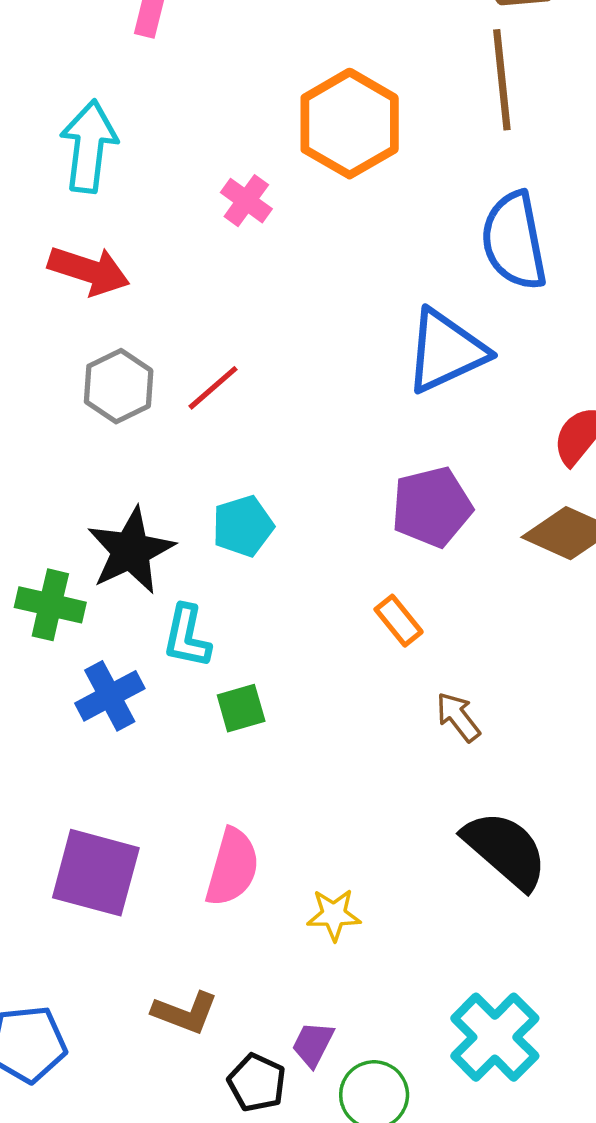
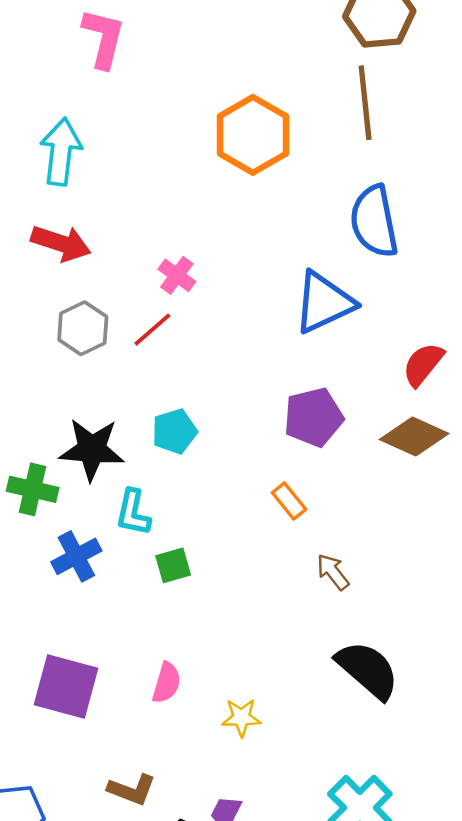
pink cross: (246, 201) -> (177, 275), moved
black star: (131, 551) -> (92, 449), turned 30
pink semicircle: (232, 867) -> (167, 683), size x0.7

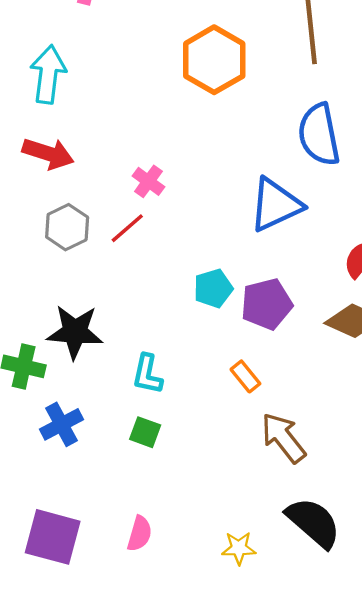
cyan pentagon: (174, 431) -> (213, 288), moved
cyan L-shape: (133, 513) -> (147, 374), moved
green square: (173, 565) -> (145, 432), turned 36
brown arrow: (333, 572) -> (283, 438), size x1.6
yellow star: (241, 717) -> (239, 548), moved

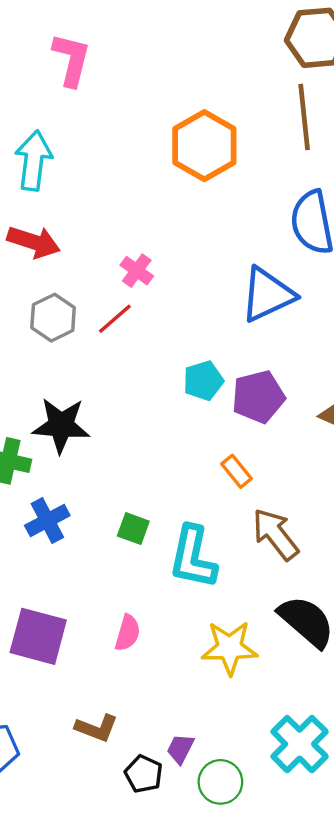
cyan L-shape: (147, 374) -> (193, 557), moved, size x1.5
yellow star: (239, 548) -> (230, 648), size x1.6

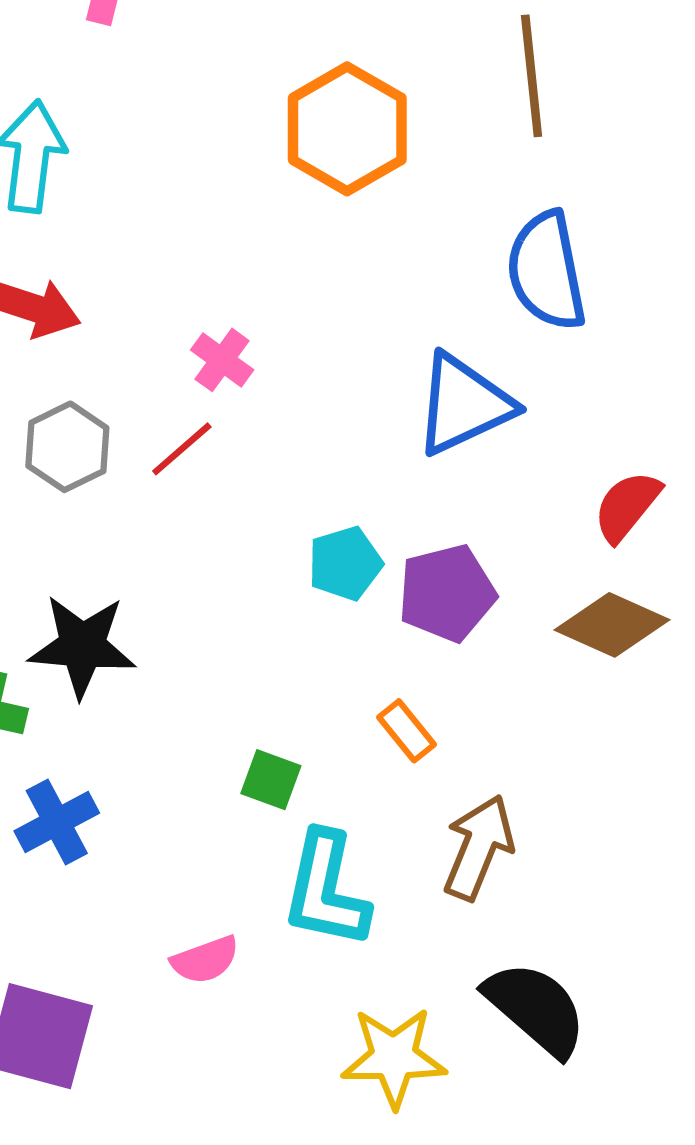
green square: (133, 529) -> (271, 780), moved
brown arrow: (275, 534) -> (479, 847), turned 60
pink semicircle: (128, 633) -> (205, 960), moved, turned 54

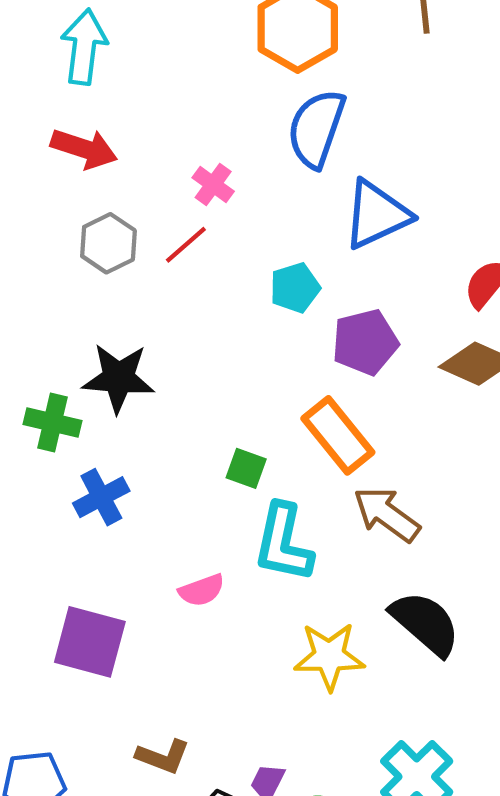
blue semicircle: (546, 271) -> (316, 129), moved, turned 30
cyan pentagon: (345, 563) -> (295, 288), moved
orange rectangle: (407, 731) -> (338, 435), size x1.8
brown arrow: (479, 847) -> (387, 514), turned -76

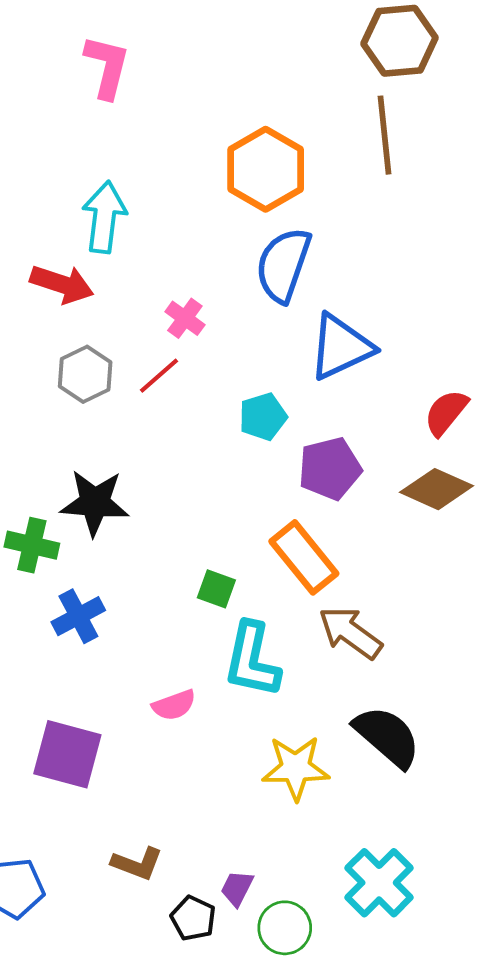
cyan arrow: (84, 47) -> (104, 217), moved

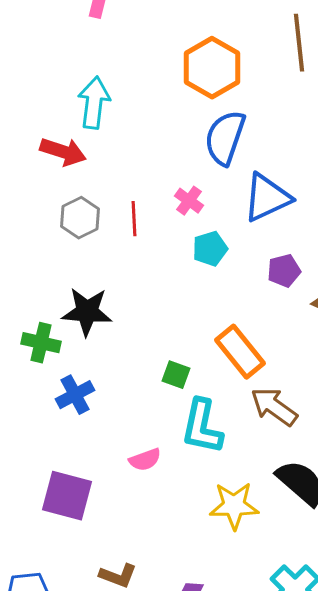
pink cross: (185, 318) -> (189, 201), moved
red line: (159, 376) -> (134, 219), turned -52
purple pentagon: (330, 469) -> (284, 271), moved, size x0.7

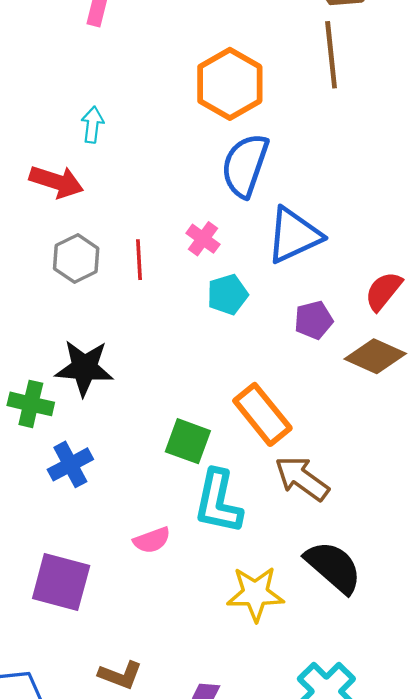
cyan arrow: (94, 103) -> (92, 125), size x0.6
green square: (176, 375) -> (188, 441), size x1.4

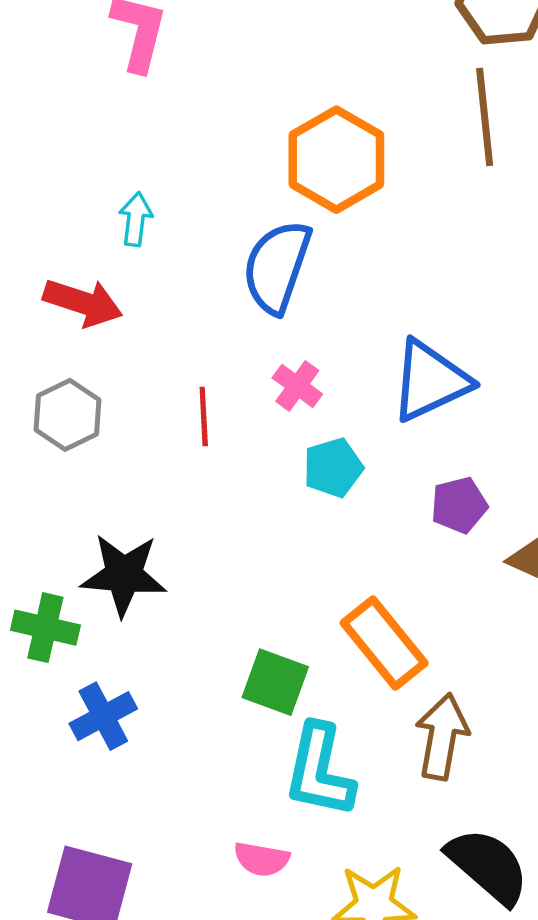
blue semicircle: (245, 165) -> (277, 267), moved
gray hexagon: (76, 258) -> (68, 415), moved
brown arrow: (302, 478) -> (442, 737), turned 64
pink semicircle: (152, 540) -> (262, 859), moved, turned 30

